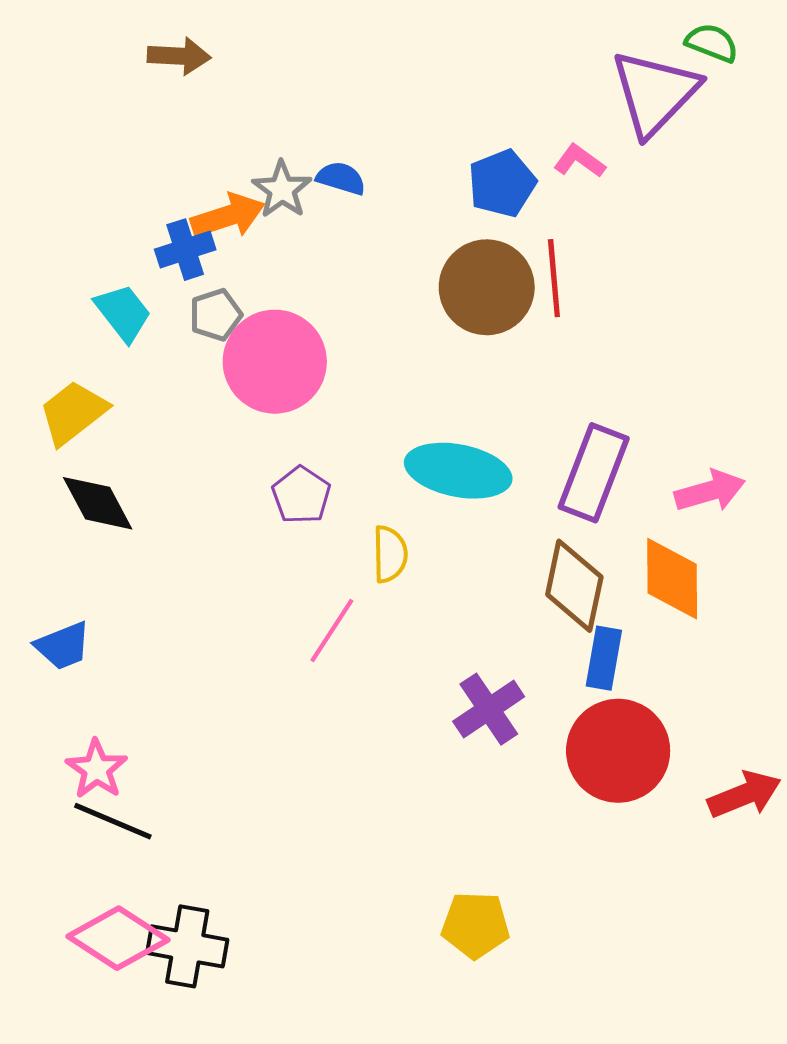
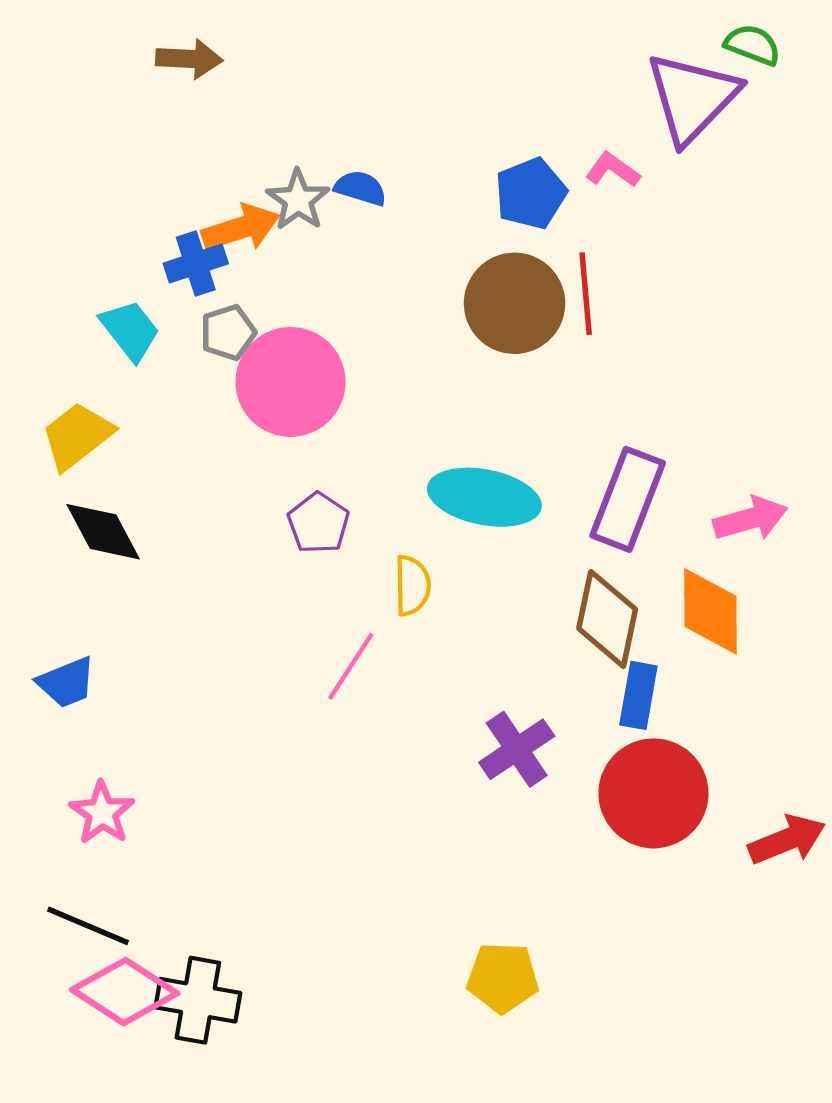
black line: (113, 821) -> (88, 926), moved

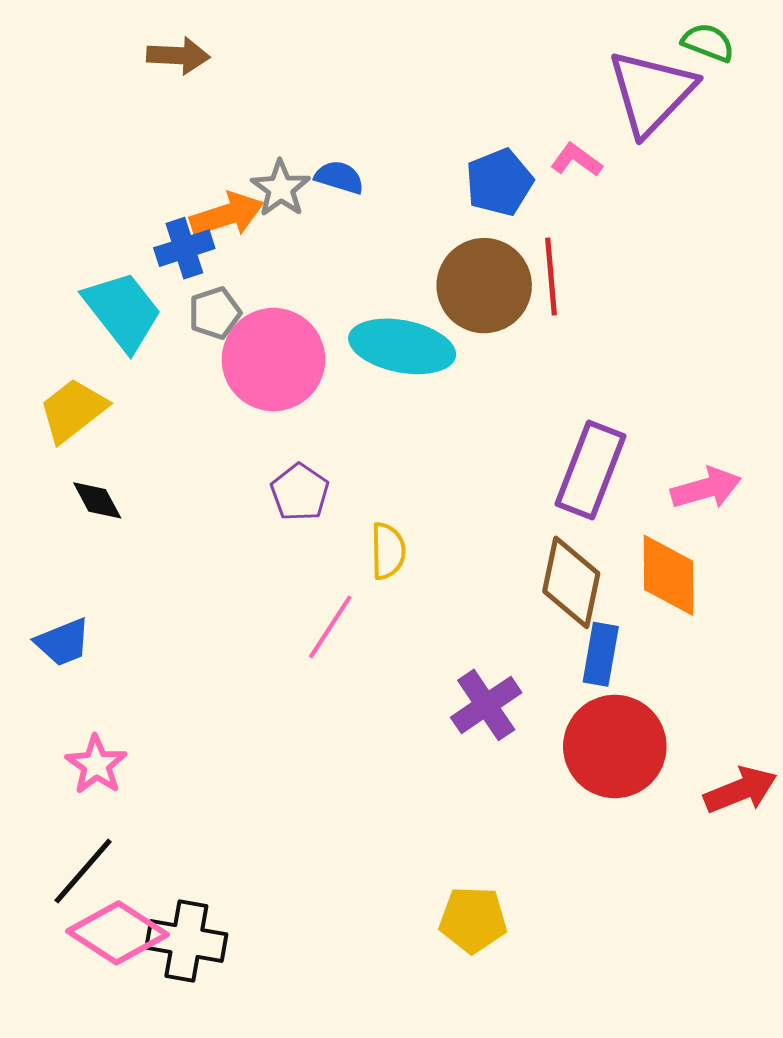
cyan trapezoid: (130, 330) -> (123, 311), size x1.4
cyan ellipse: (484, 497) -> (402, 346), moved
black diamond: (103, 532) -> (97, 500), size x0.7
black line: (88, 926) -> (83, 871), turned -72

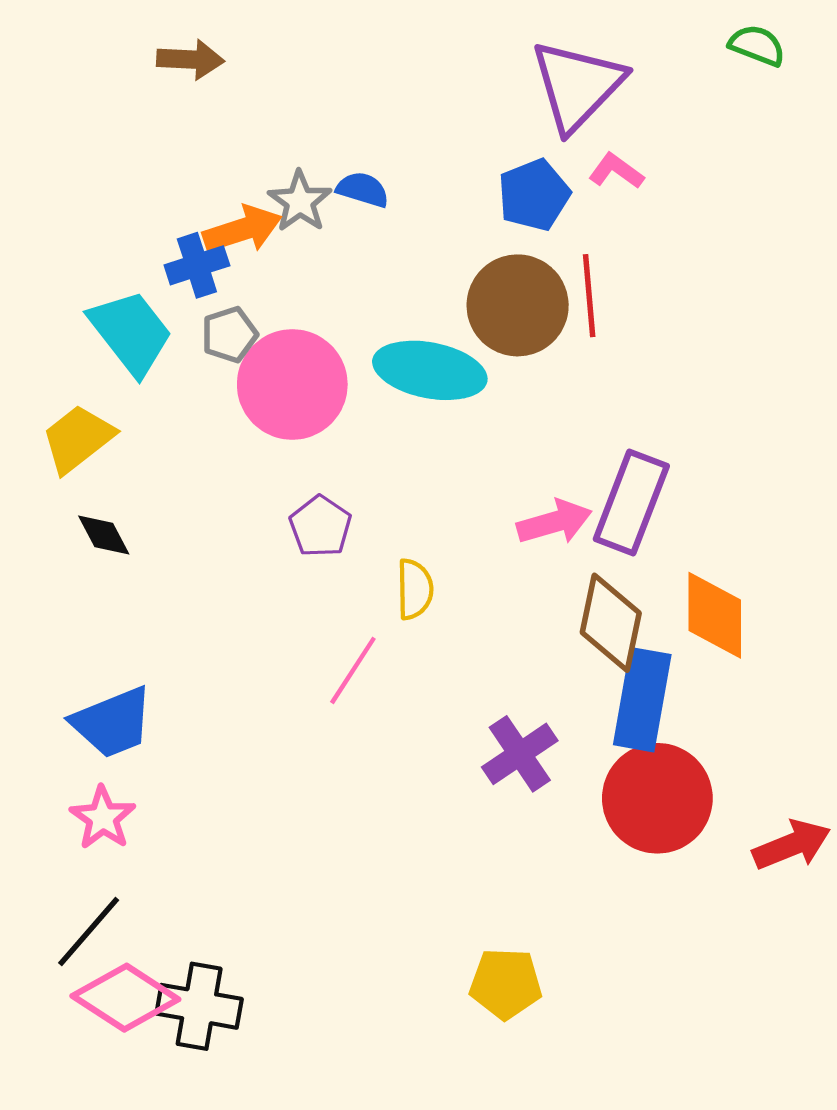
purple triangle: (651, 92) -> (577, 85), moved
pink arrow: (706, 488) -> (554, 522), moved
blue trapezoid: (63, 642) -> (112, 722), moved, size x1.4
blue rectangle: (601, 654) -> (642, 700), size x1.5

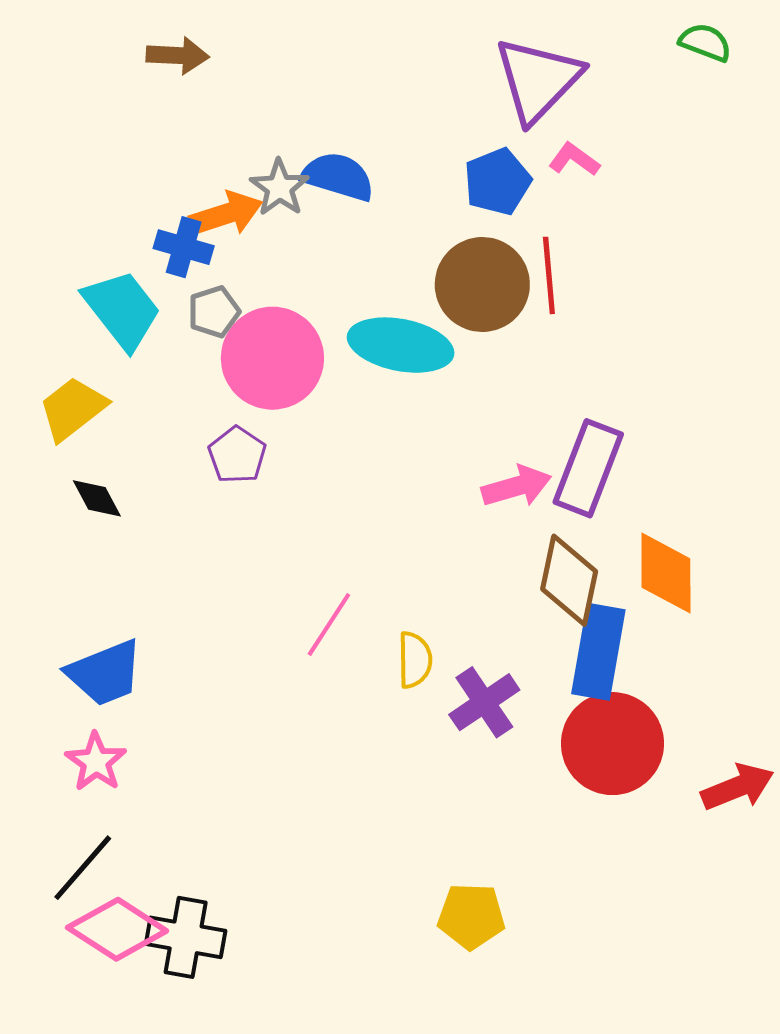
blue semicircle: (363, 189) -> (338, 177), size x1.5
blue cross: (197, 265) -> (184, 247), turned 34
purple pentagon: (320, 526) -> (237, 455), moved
yellow semicircle: (415, 589) -> (415, 660), moved

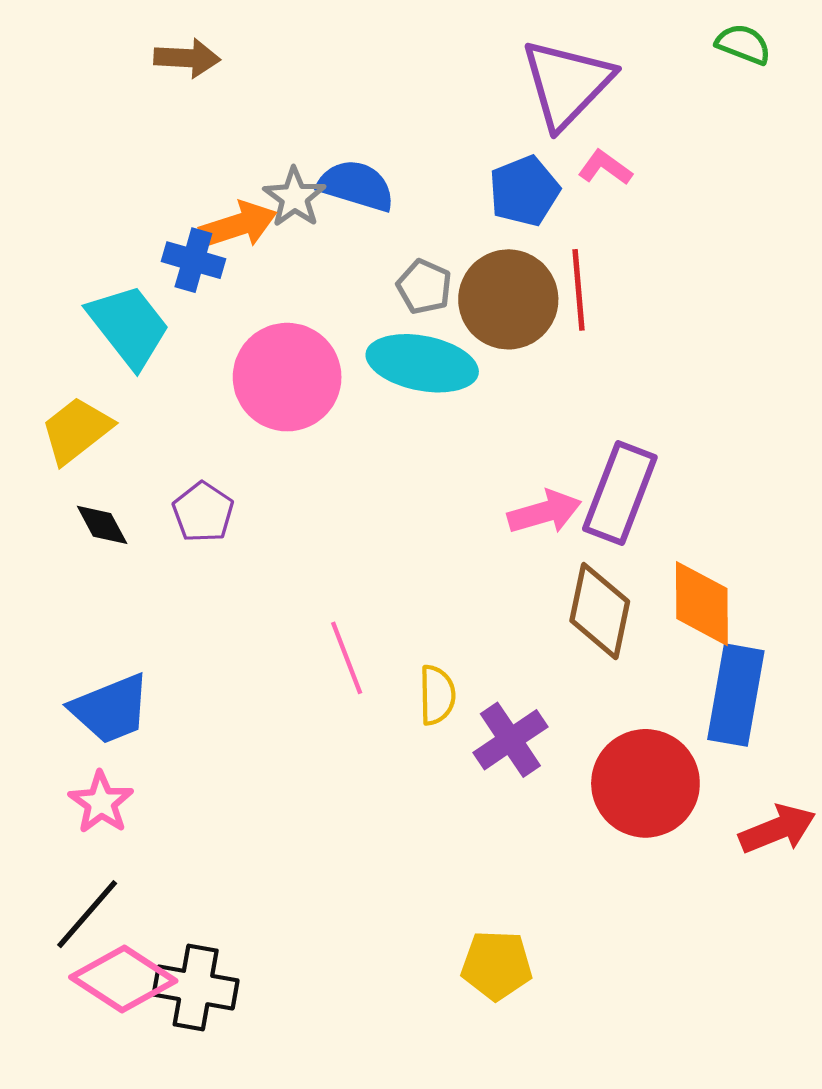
gray pentagon: (214, 312) -> (424, 287), moved, turned -30
purple pentagon: (237, 455) -> (203, 512), moved
pink line: (329, 625) -> (347, 658), turned -54
blue rectangle: (598, 652) -> (736, 695), moved

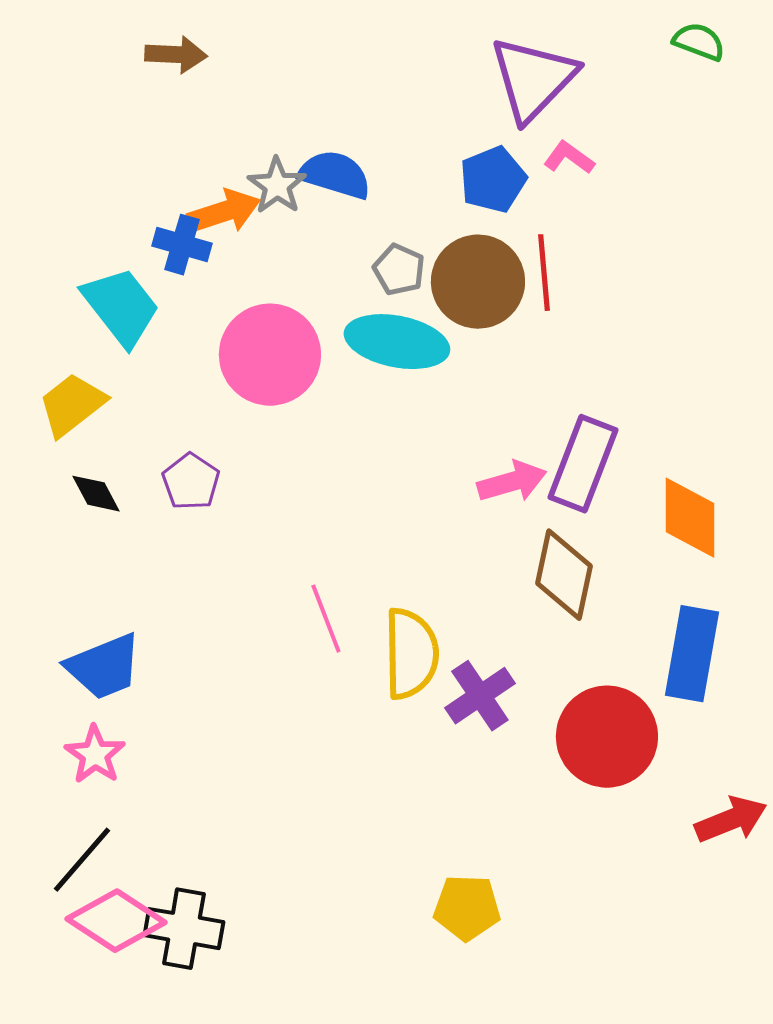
orange diamond: (702, 604) -> (690, 518), moved
yellow semicircle: (437, 695) -> (411, 654), size x1.6
red arrow: (777, 829) -> (731, 820), moved

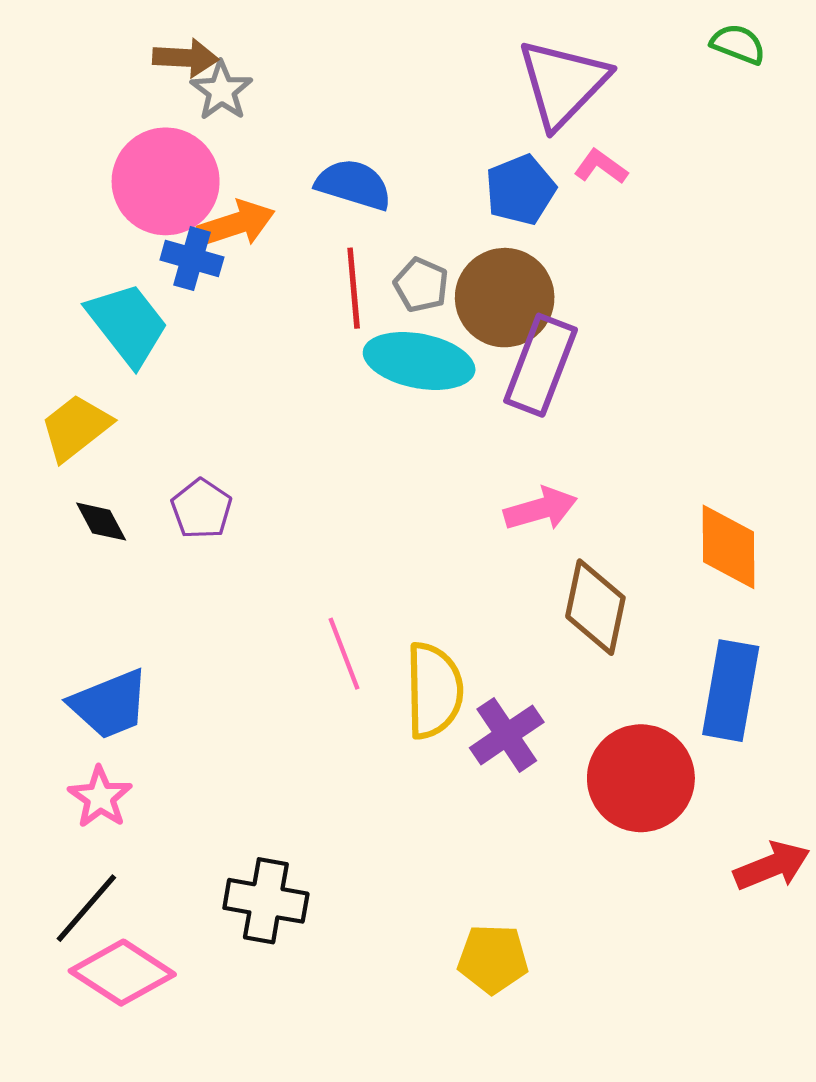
gray star: (277, 186) -> (222, 91), moved
red line: (544, 273) -> (354, 288), moved
pink circle: (270, 355) -> (166, 181), moved
purple rectangle: (583, 464) -> (541, 365), moved
black cross: (184, 929) -> (266, 901), moved

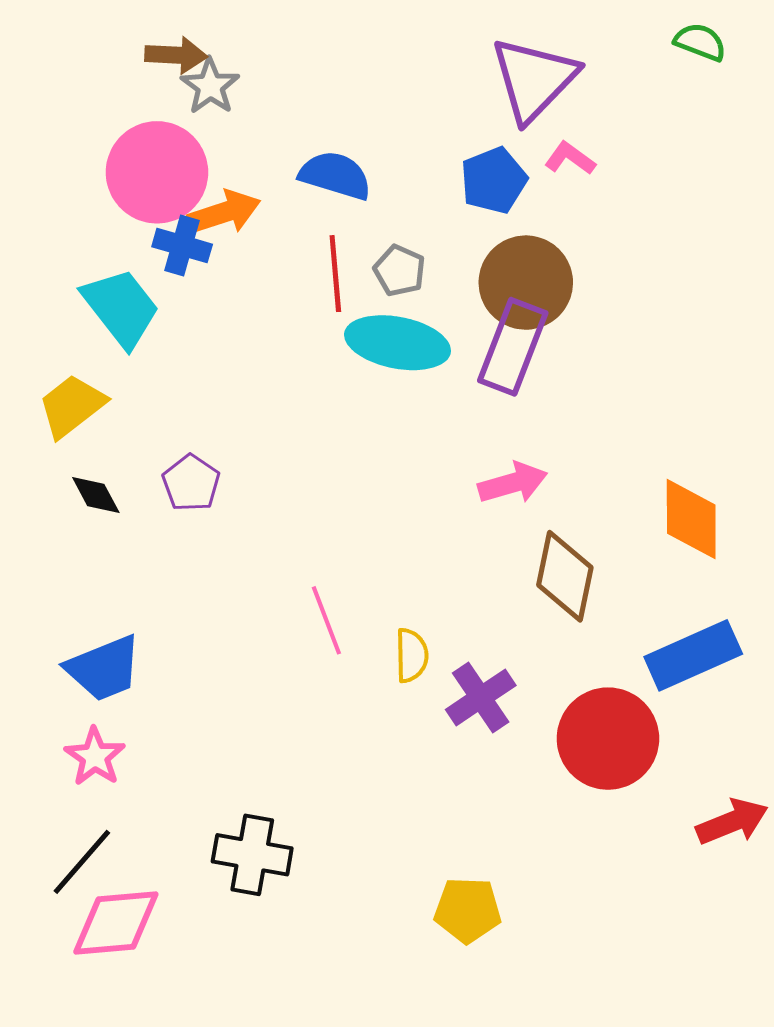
brown circle: (505, 298) -> (526, 283), moved
yellow semicircle: (434, 691) -> (412, 655), size x0.6
blue rectangle: (731, 691) -> (693, 655), turned 56
pink diamond: (122, 973) -> (116, 923), turned -38

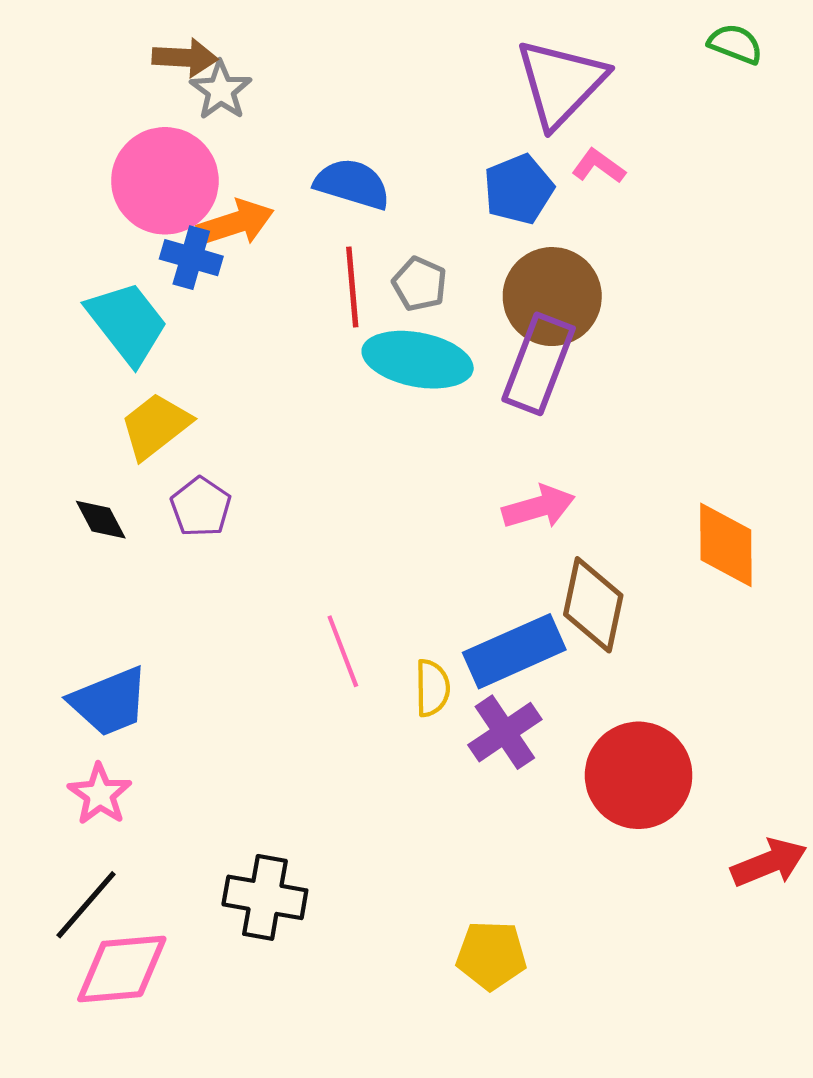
yellow trapezoid: (72, 406) -> (156, 426), moved
blue rectangle: (693, 655) -> (514, 651), moved

